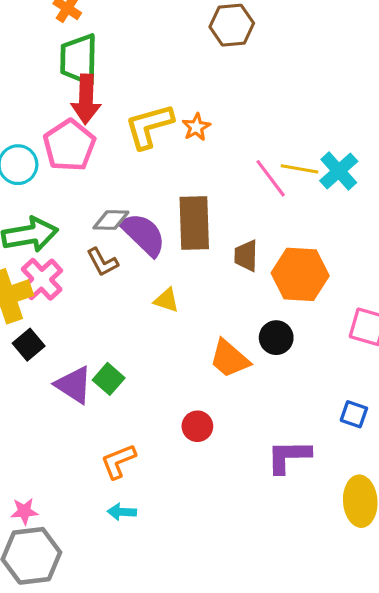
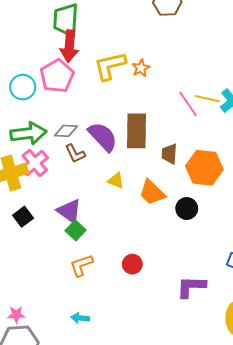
gray diamond: (111, 220) -> (66, 131), moved
black square: (29, 345) -> (23, 217), moved
orange trapezoid: (229, 359) -> (152, 193), moved
purple triangle: (74, 385) -> (69, 211), moved
orange L-shape: (118, 461) -> (81, 265), moved

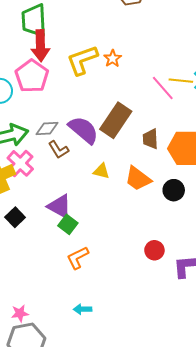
brown rectangle: (137, 131) -> (116, 120), turned 40
red circle: (132, 264) -> (154, 250), moved

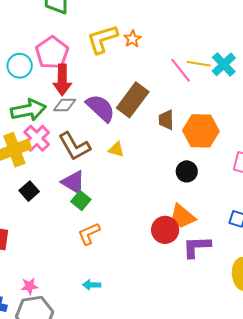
red arrow: (40, 46) -> (62, 80), moved
brown L-shape: (58, 150) -> (74, 146), moved, size x1.6
orange trapezoid: (138, 179) -> (182, 216), moved
red circle: (154, 250) -> (165, 230), size x1.4

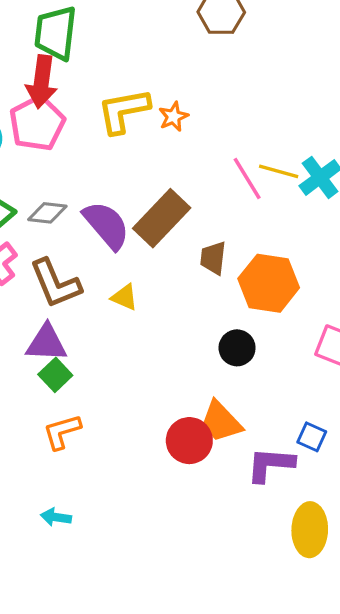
red arrow: (62, 80) -> (42, 82), moved
purple triangle: (73, 182) -> (46, 343), turned -36
purple L-shape: (197, 247) -> (270, 465), moved

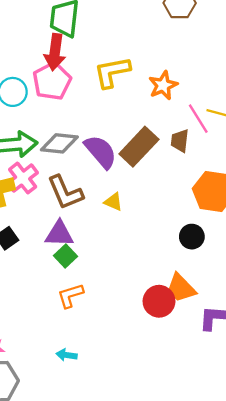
orange star: (173, 117) -> (163, 85), moved, size x1.4
gray diamond: (47, 213) -> (59, 143), size x1.4
brown trapezoid: (213, 258) -> (180, 141), moved

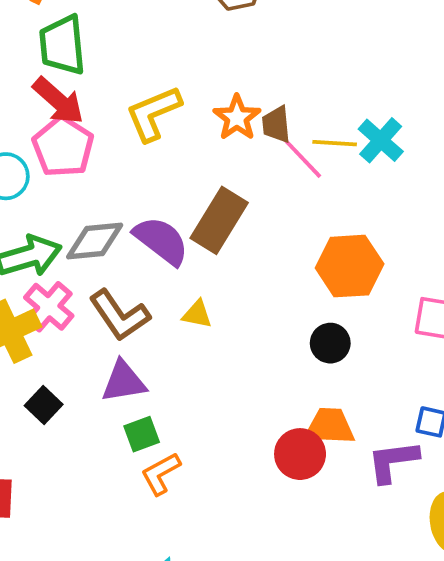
red arrow: (55, 52) -> (58, 101), turned -44
brown trapezoid: (180, 141) -> (276, 124), moved
green square: (66, 256) -> (142, 434), moved, turned 35
orange trapezoid: (181, 288) -> (330, 426), turned 148

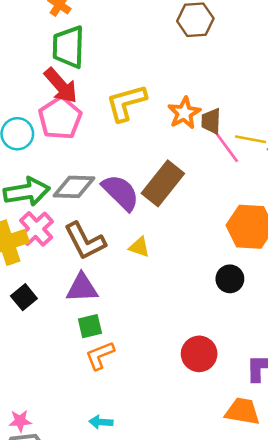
orange trapezoid: (330, 426) -> (242, 411), moved

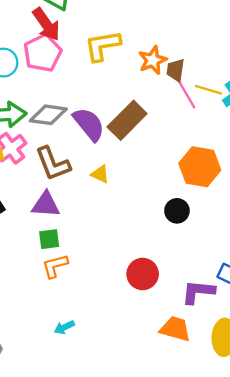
cyan arrow: (101, 422) -> (64, 327), moved, turned -36

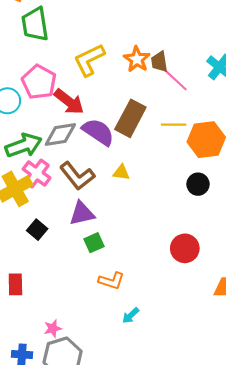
red arrow: (46, 24) -> (69, 102), moved
yellow line: (208, 90) -> (174, 125), moved
orange L-shape: (55, 266) -> (111, 281), moved, turned -130

